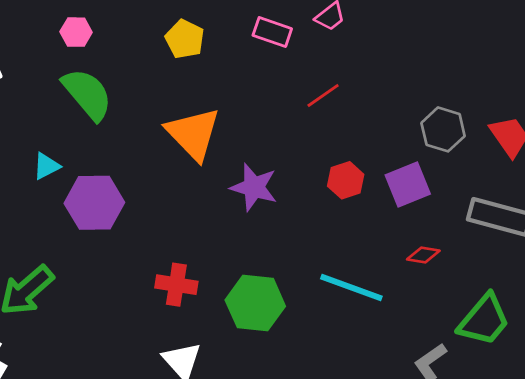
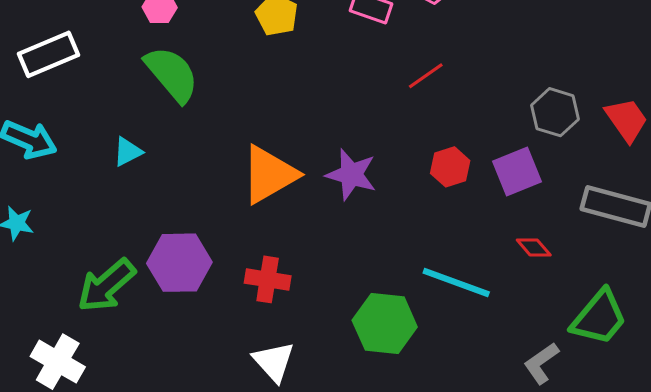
orange triangle: (193, 134) -> (269, 175), moved, turned 44
purple hexagon: (94, 203) -> (179, 263), moved
red diamond: (423, 255) -> (534, 248), turned 40
green hexagon: (255, 303) -> (385, 324), moved

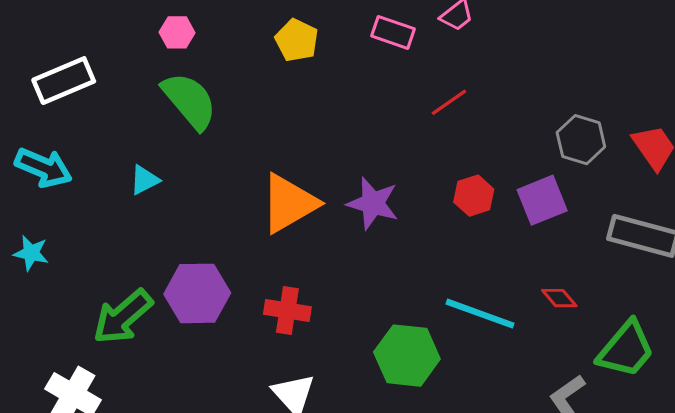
red diamond: (534, 248) -> (559, 298), moved

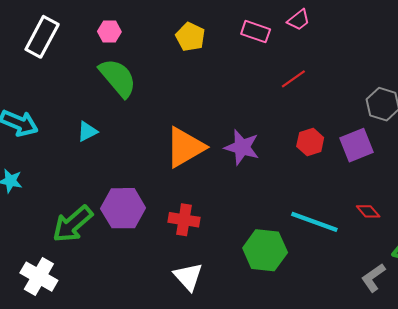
white rectangle: (64, 81) -> (42, 37), moved, turned -39

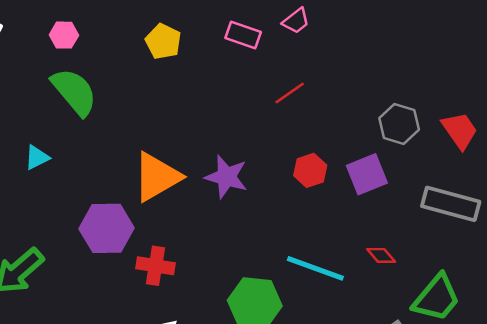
purple hexagon: (123, 208) -> (107, 228), moved

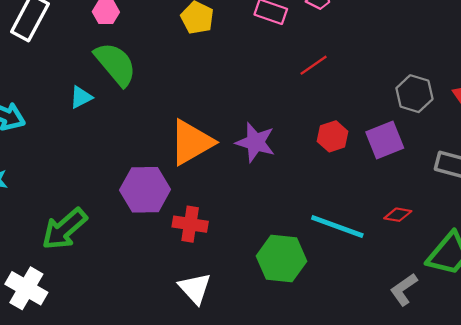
cyan triangle: (37, 157) -> (81, 97), moved
red diamond: (381, 255) -> (398, 215), turned -40

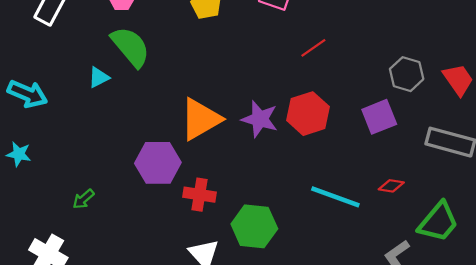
red hexagon: (333, 136) -> (308, 114), moved, size x1.5
green arrow: (64, 229) -> (83, 199), size x0.5
green hexagon: (282, 259) -> (254, 226), moved

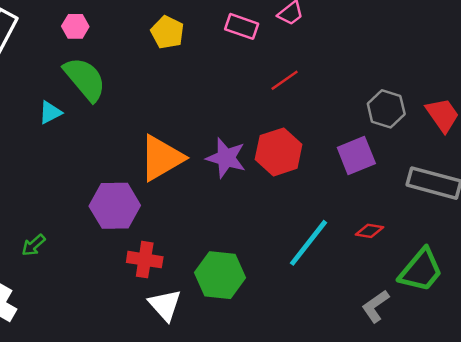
red cross: (200, 195) -> (145, 260), moved
cyan line: (335, 197) -> (308, 243), turned -72

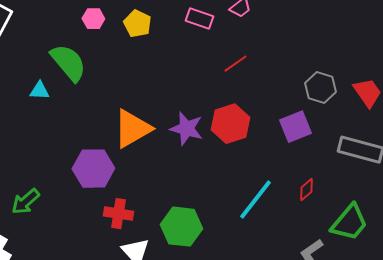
pink hexagon: (75, 26) -> (93, 19), moved
cyan triangle: (50, 112) -> (39, 91), turned 30
red diamond: (369, 231) -> (306, 190), turned -50
green arrow: (33, 245) -> (25, 202), size x1.4

